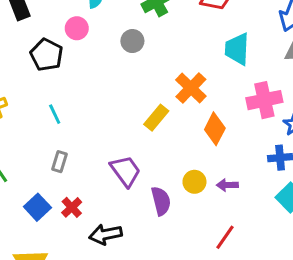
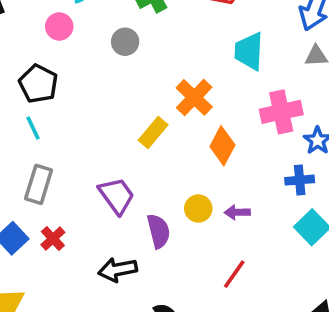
black pentagon: (46, 55) -> (38, 84), moved
gray rectangle: (60, 162) -> (39, 184), size x1.5
black arrow: (106, 234) -> (118, 270), moved

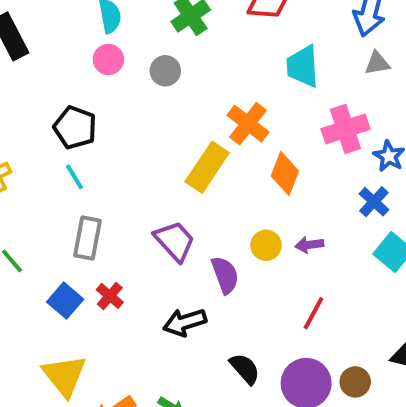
pink circle: (59, 26) -> (108, 59), moved
yellow rectangle: (153, 132) -> (207, 167), size x1.4
blue cross: (300, 180) -> (374, 202), turned -36

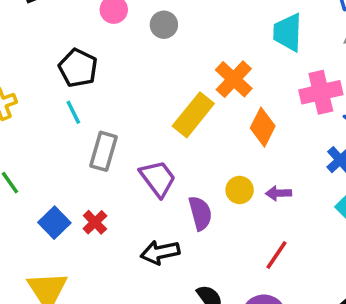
gray rectangle: (87, 238) -> (104, 151), moved

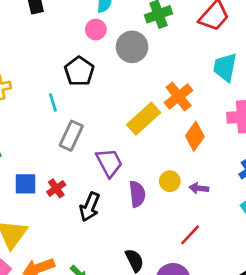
gray circle: (164, 25) -> (132, 47), size x1.5
black pentagon: (78, 68) -> (79, 71), moved
blue square: (54, 223) -> (26, 184), turned 35
black arrow: (160, 252) -> (90, 207), moved, turned -64

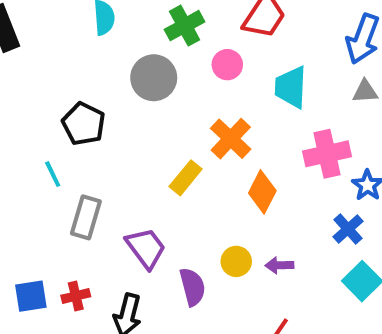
pink circle: (96, 30) -> (227, 65), moved
yellow rectangle: (144, 119) -> (186, 178), size x0.7
red cross: (56, 188) -> (76, 296), turned 30

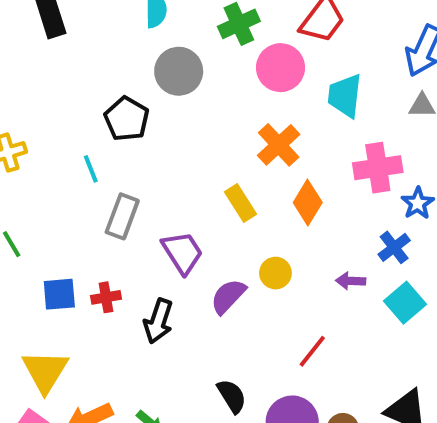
pink circle: (227, 65) -> (280, 68), size x1.5
gray circle: (154, 78) -> (179, 71), moved
yellow rectangle: (186, 178) -> (241, 203), moved, turned -76
purple arrow: (279, 265) -> (351, 281), moved
purple semicircle: (192, 287) -> (228, 296), turned -126

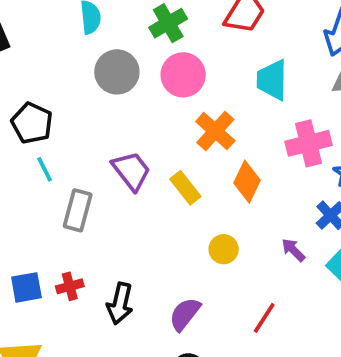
pink circle: (280, 68) -> (183, 75), moved
black pentagon: (127, 119) -> (32, 123), moved
purple trapezoid: (182, 252) -> (131, 171), moved
purple arrow: (351, 281) -> (293, 250), turned 48
purple semicircle: (228, 296) -> (185, 314), moved

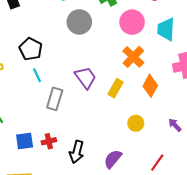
pink circle: (183, 75) -> (132, 22), moved
yellow rectangle: (185, 188) -> (115, 88), turned 66

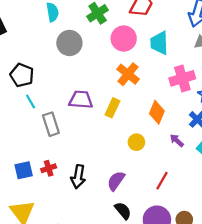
purple trapezoid: (86, 78) -> (81, 100), turned -45
orange diamond: (150, 86) -> (157, 112), moved
gray rectangle: (55, 99) -> (51, 124), turned -30

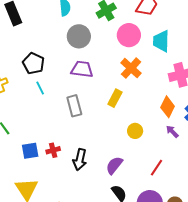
purple trapezoid: (81, 100) -> (82, 69), moved
orange diamond: (157, 112) -> (168, 107), moved
gray rectangle: (51, 124) -> (74, 106), moved

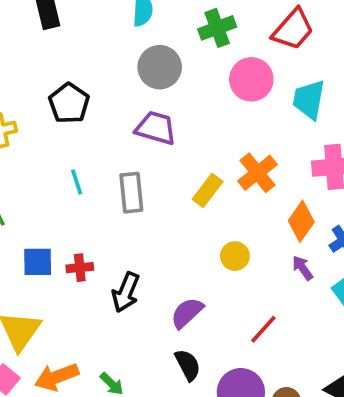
orange cross: (131, 68) -> (258, 173), moved
cyan line: (40, 88) -> (77, 182), moved

